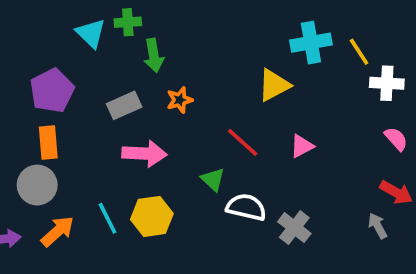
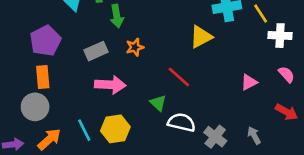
pink triangle: (302, 146) -> (249, 82), moved
gray arrow: (378, 226) -> (254, 135), moved

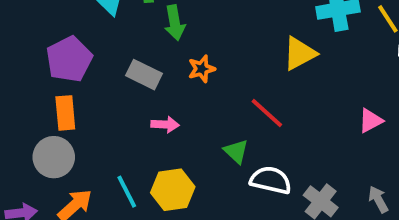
gray rectangle: (96, 51) -> (144, 75), turned 50
pink arrow: (110, 85) -> (165, 124), size x0.6

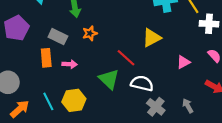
yellow triangle: (300, 53) -> (152, 38), moved
orange rectangle: (65, 113) -> (46, 58), moved
green triangle: (236, 151) -> (109, 79), size x1.5
white semicircle: (271, 180) -> (142, 83), moved

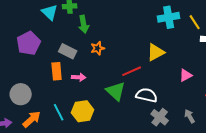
red line: (126, 58) -> (132, 71), turned -66

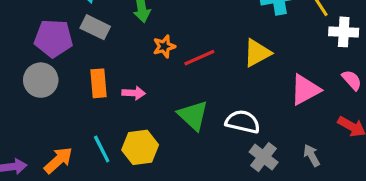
purple pentagon: (29, 43) -> (54, 38), turned 30
gray rectangle: (68, 51) -> (95, 27), moved
red line: (132, 71) -> (199, 58), moved
pink triangle: (186, 75) -> (305, 90), size x1.5
gray circle: (21, 94) -> (41, 80), moved

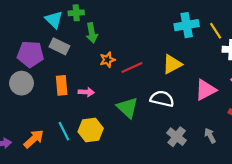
white semicircle: (243, 122) -> (162, 99), moved

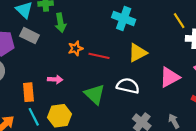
cyan cross: (187, 25) -> (124, 18), moved, turned 30
red line: (132, 68) -> (99, 56), turned 36
orange rectangle: (62, 85) -> (28, 92), moved

